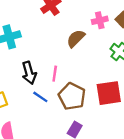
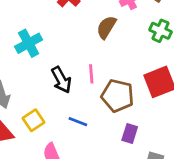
blue line: (40, 97) -> (78, 122), moved

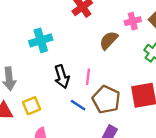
blue line: (78, 122) -> (78, 105), moved

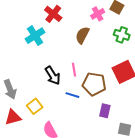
cyan cross: (41, 40) -> (35, 36), moved

